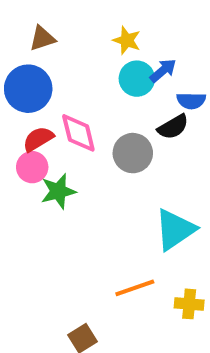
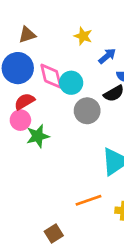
cyan circle: (137, 79) -> (71, 83), moved
pink diamond: (78, 133) -> (51, 76), moved

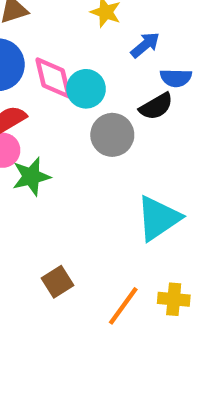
orange line: (88, 200) -> (123, 306), moved, turned -35
brown square: (54, 234) -> (58, 282), moved

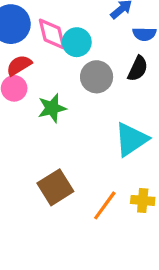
black semicircle: (156, 106) -> (138, 69), moved, turned -35
green star: (31, 177) -> (52, 108), moved
brown square: (58, 282) -> (55, 187), size x1.5

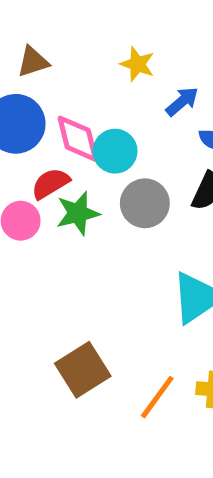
red semicircle: (19, 65) -> (50, 183), moved
green star: (52, 108) -> (78, 213), moved

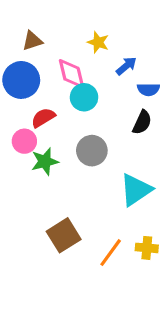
pink diamond: (78, 139) -> (71, 74), moved
gray circle: (145, 203) -> (92, 151), moved
green star: (78, 213) -> (45, 162), moved

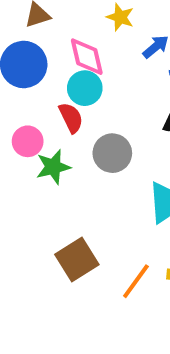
cyan circle: (84, 97) -> (85, 88), moved
red semicircle: (43, 118) -> (71, 118), moved, turned 95

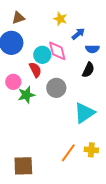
pink diamond: (87, 57) -> (57, 51), moved
brown square: (77, 259) -> (23, 166), moved, turned 30

